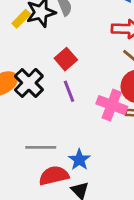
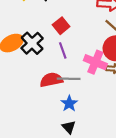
gray line: (41, 147) -> (69, 79), moved
red semicircle: (54, 176) -> (51, 80), moved

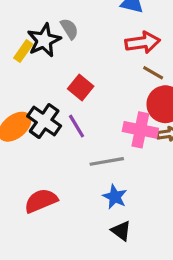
purple line: (63, 50) -> (76, 126), moved
red semicircle: (51, 80) -> (41, 201), moved

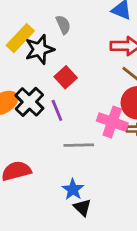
black star: (44, 40) -> (40, 49), moved
yellow rectangle: (23, 51) -> (20, 38), size x1.5
blue star: (115, 197) -> (73, 189), moved

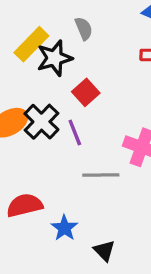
blue star: (73, 189) -> (64, 228), moved

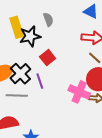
yellow rectangle: (31, 44) -> (17, 27), turned -65
gray line: (101, 175) -> (17, 95), moved

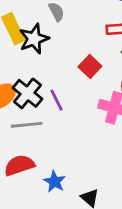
red square: (48, 58) -> (90, 67), moved

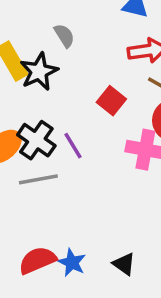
red semicircle: (19, 165) -> (37, 260), moved
blue star: (55, 182) -> (72, 263), moved

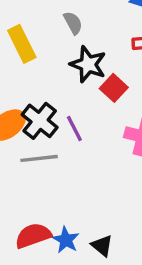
black star: (39, 72) -> (88, 64), moved, turned -30
black triangle: (124, 264) -> (102, 246), moved

